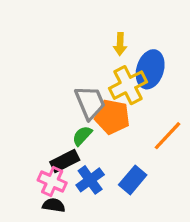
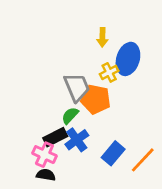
yellow cross: (128, 85) -> (109, 72), size x0.6
orange line: (167, 136) -> (143, 160), moved
blue cross: (90, 180) -> (77, 140), moved

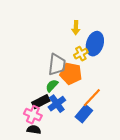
gray trapezoid: (77, 87) -> (57, 65), turned 30
orange line: (143, 160) -> (92, 98), moved

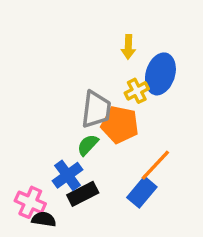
black rectangle: (41, 102) -> (83, 194), moved
blue cross: (57, 104) -> (67, 175), moved
pink cross: (33, 115) -> (30, 202), moved
black semicircle: (34, 130) -> (44, 219), moved

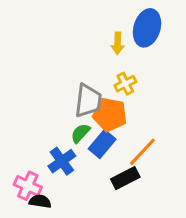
blue ellipse: (160, 74) -> (147, 28), moved
blue rectangle: (142, 192) -> (102, 144), moved
black rectangle: (83, 194) -> (125, 178), moved

